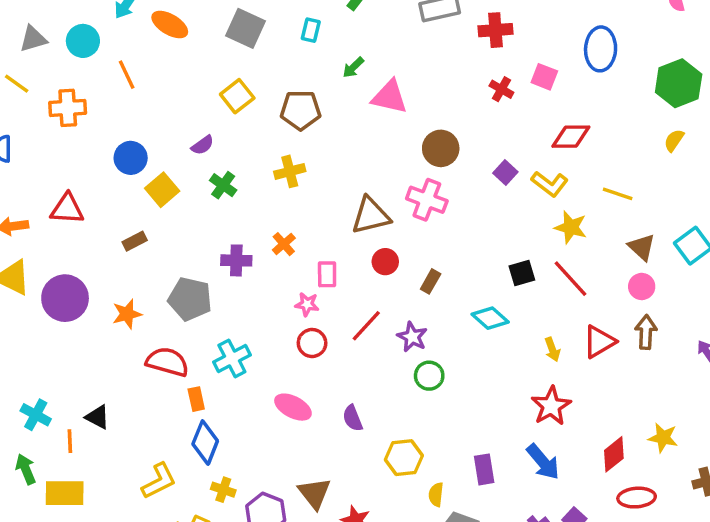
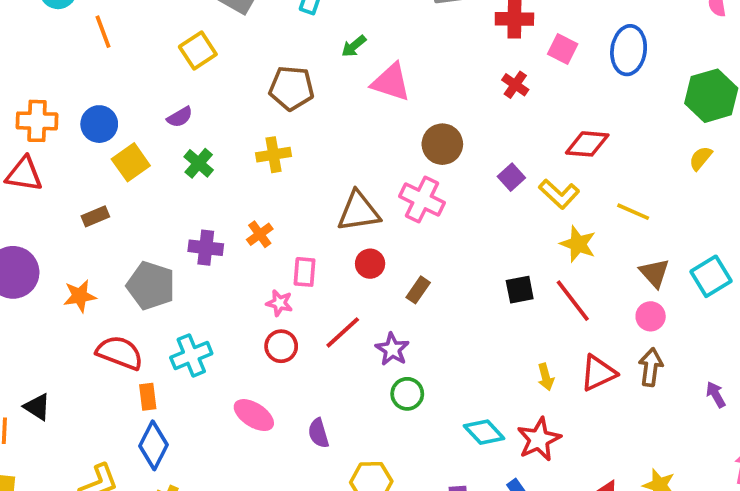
pink square: (544, 77) -> (563, 49), moved
yellow square: (237, 96) -> (198, 50), moved
orange cross: (68, 108) -> (37, 121), moved
cyan diamond: (490, 318) -> (484, 432), moved

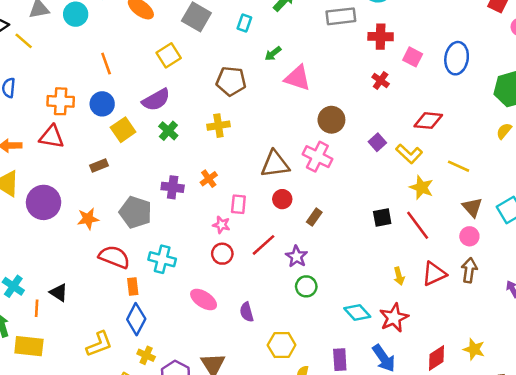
orange line: (103, 32) -> (106, 64), moved
purple semicircle: (180, 117) -> (156, 100), size x1.6
cyan cross: (191, 355) -> (162, 259), turned 36

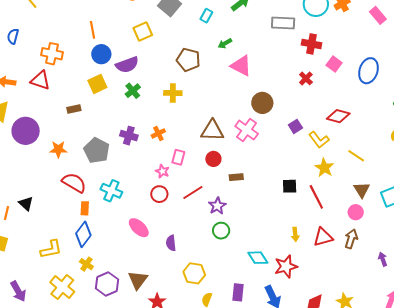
blue circle: (102, 104) -> (101, 54), moved
brown rectangle: (314, 217) -> (236, 177), turned 40

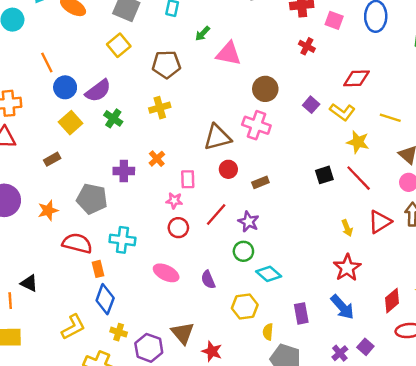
yellow square: (143, 31) -> (119, 45), moved
green circle: (221, 231) -> (243, 251), moved
cyan diamond: (258, 258) -> (269, 274), moved

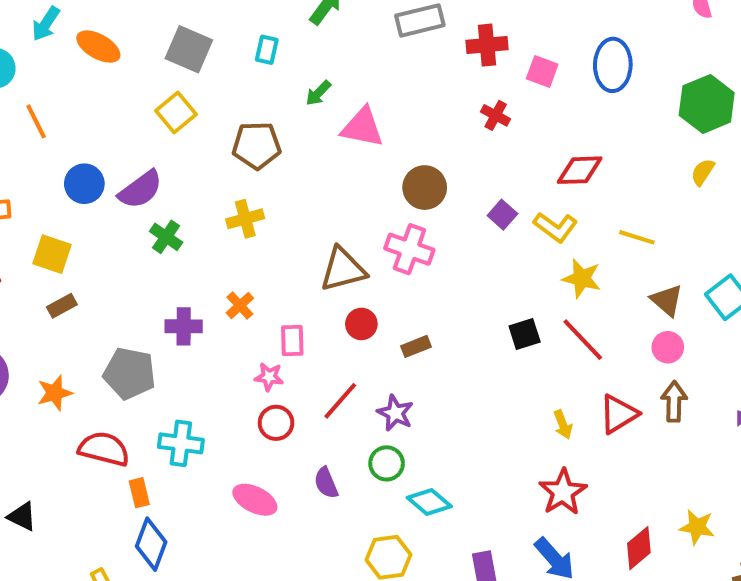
orange line: (47, 62) -> (36, 121), moved
yellow square: (71, 123) -> (52, 254), moved, turned -30
purple semicircle: (208, 280) -> (326, 483), moved

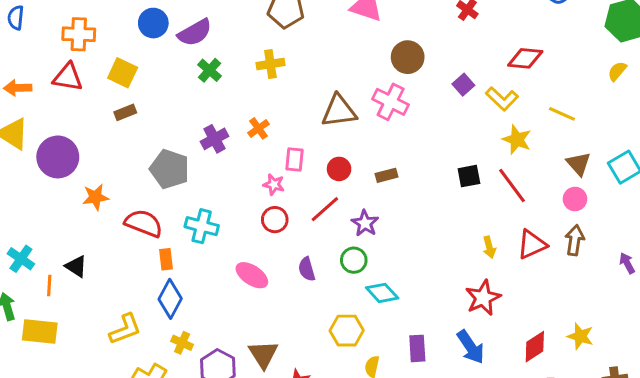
red circle: (361, 324) -> (339, 169), moved
purple cross: (184, 326) -> (215, 139), turned -36
orange star: (55, 393) -> (96, 197), moved

